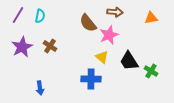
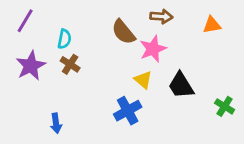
cyan semicircle: (40, 16) -> (64, 39), moved
green cross: (151, 71) -> (225, 106), moved
blue cross: (91, 79) -> (128, 111), turned -30

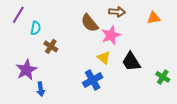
cyan semicircle: (64, 39) -> (36, 28), moved
purple star: (31, 66) -> (26, 70), moved

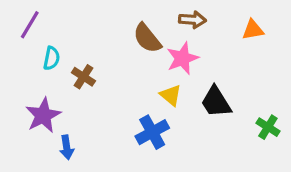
cyan semicircle: (36, 28) -> (52, 58), moved

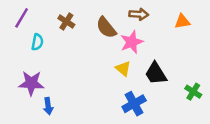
brown cross: (83, 77) -> (66, 22), moved
purple star: (43, 115) -> (31, 83), turned 30
blue cross: (152, 132) -> (134, 104), moved

